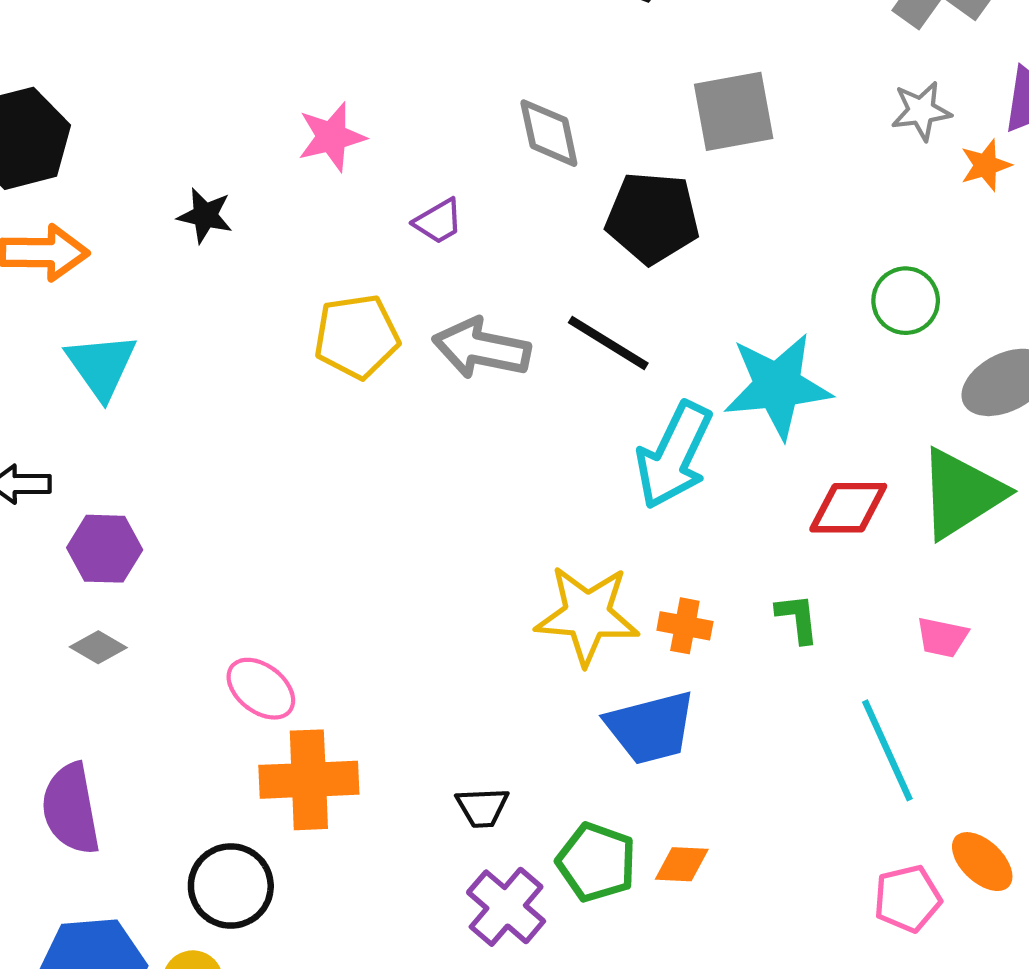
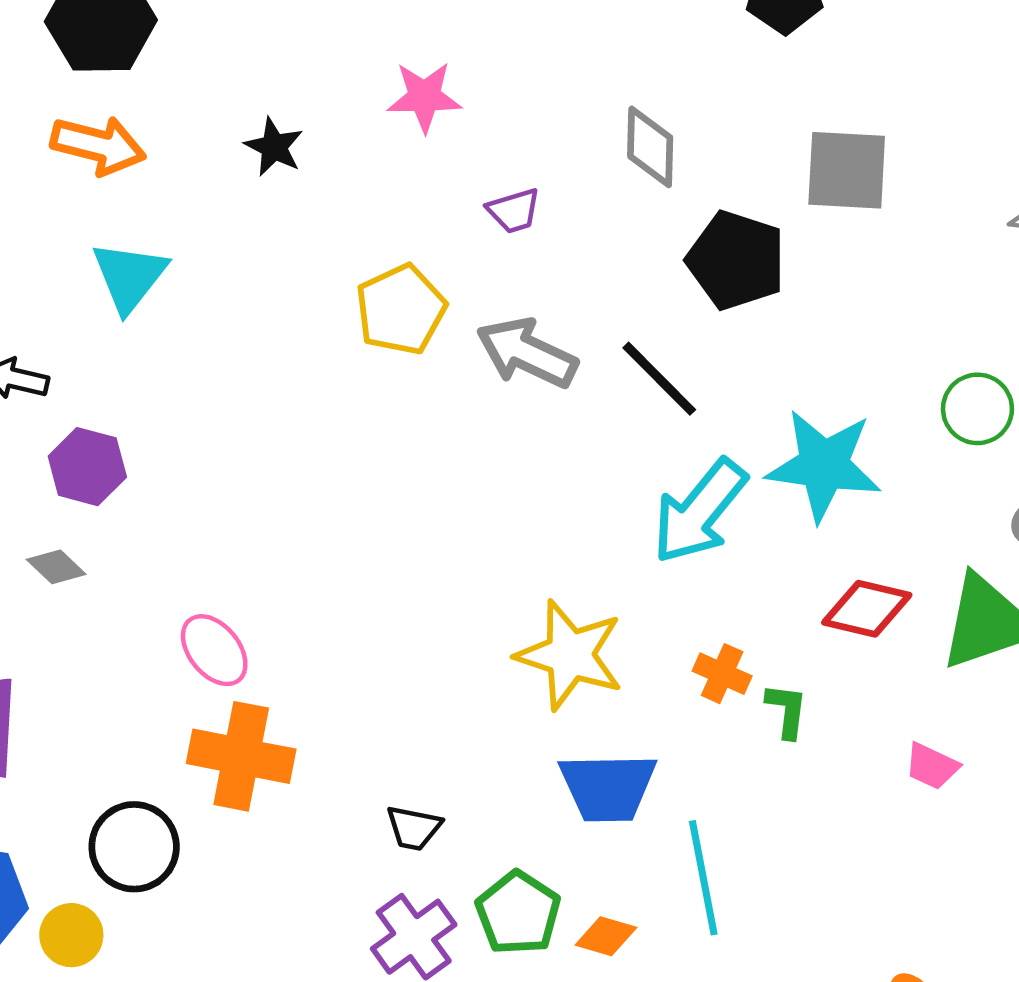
yellow pentagon: (357, 336) -> (401, 310), turned -30
orange cross: (685, 626) -> (722, 674), moved
cyan line: (887, 750) -> (703, 878), moved

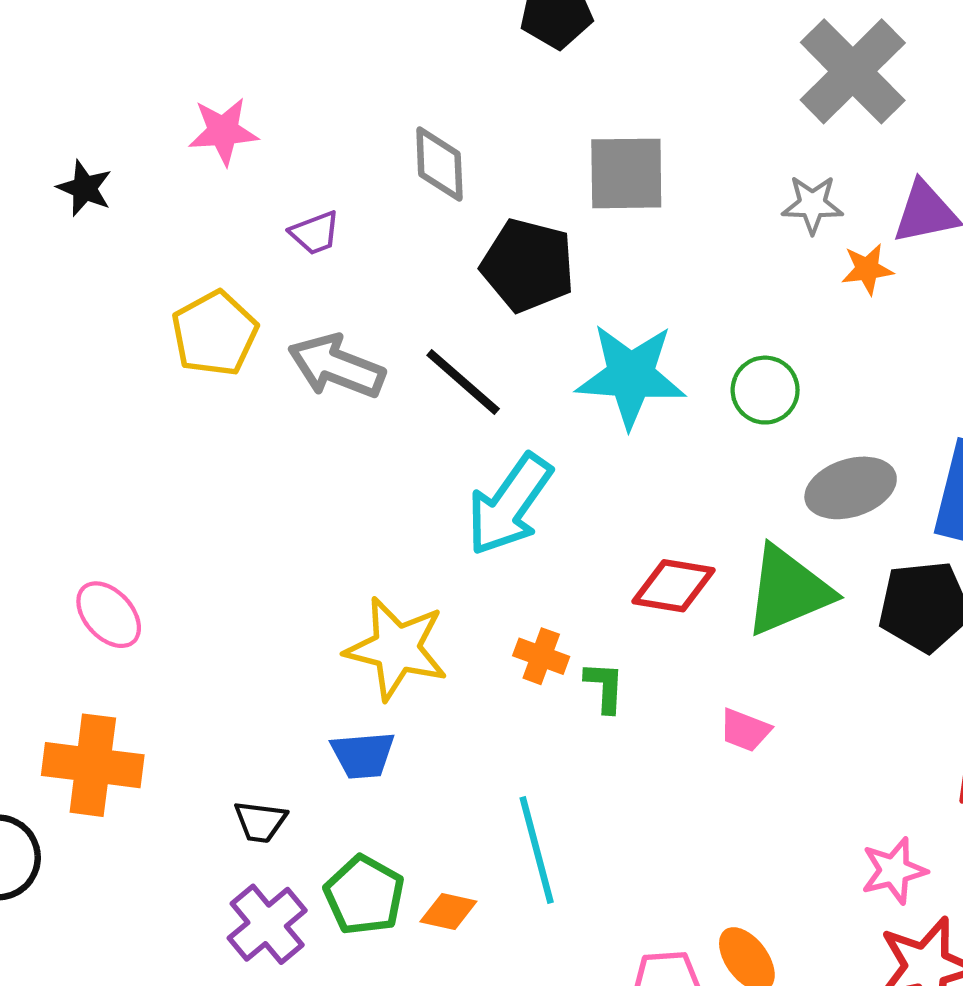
cyan star: (824, 465) -> (631, 376), moved
pink ellipse: (214, 650) -> (109, 615), moved
blue trapezoid: (608, 787) -> (363, 755), moved, size x0.7

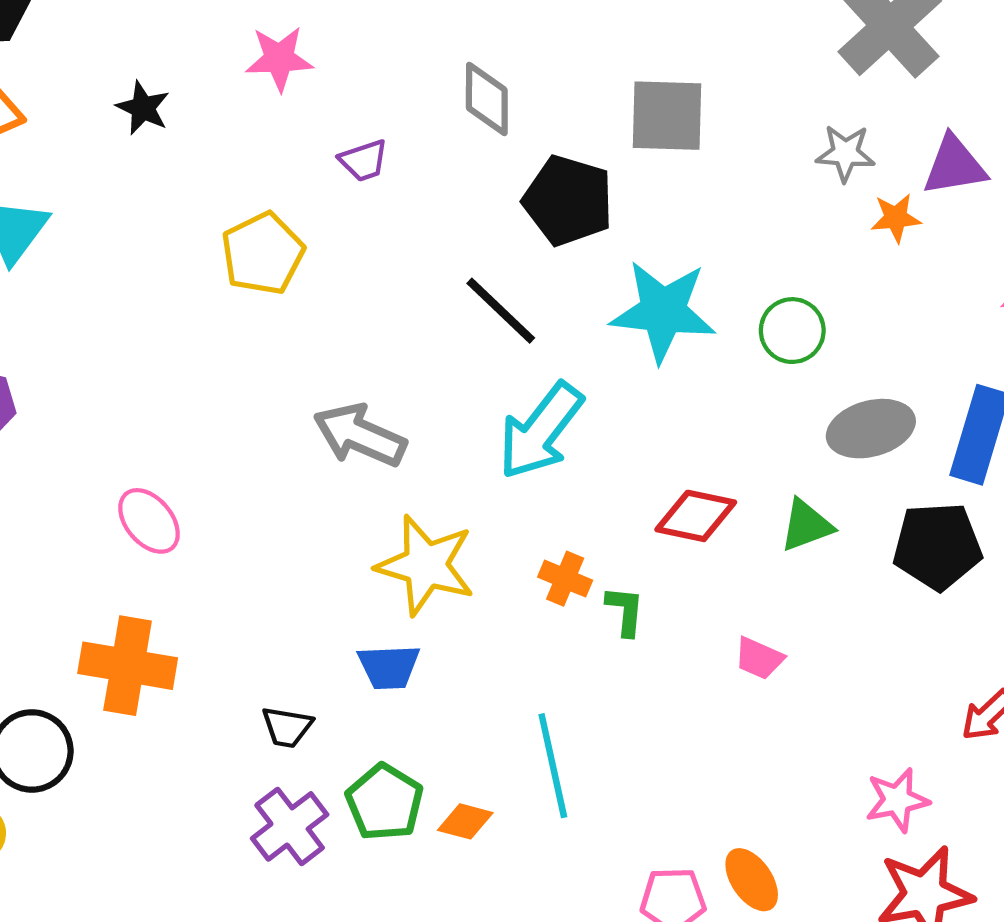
gray arrow: (336, 366) -> (360, 435), moved
green triangle: (788, 591) -> (806, 525), size x0.6

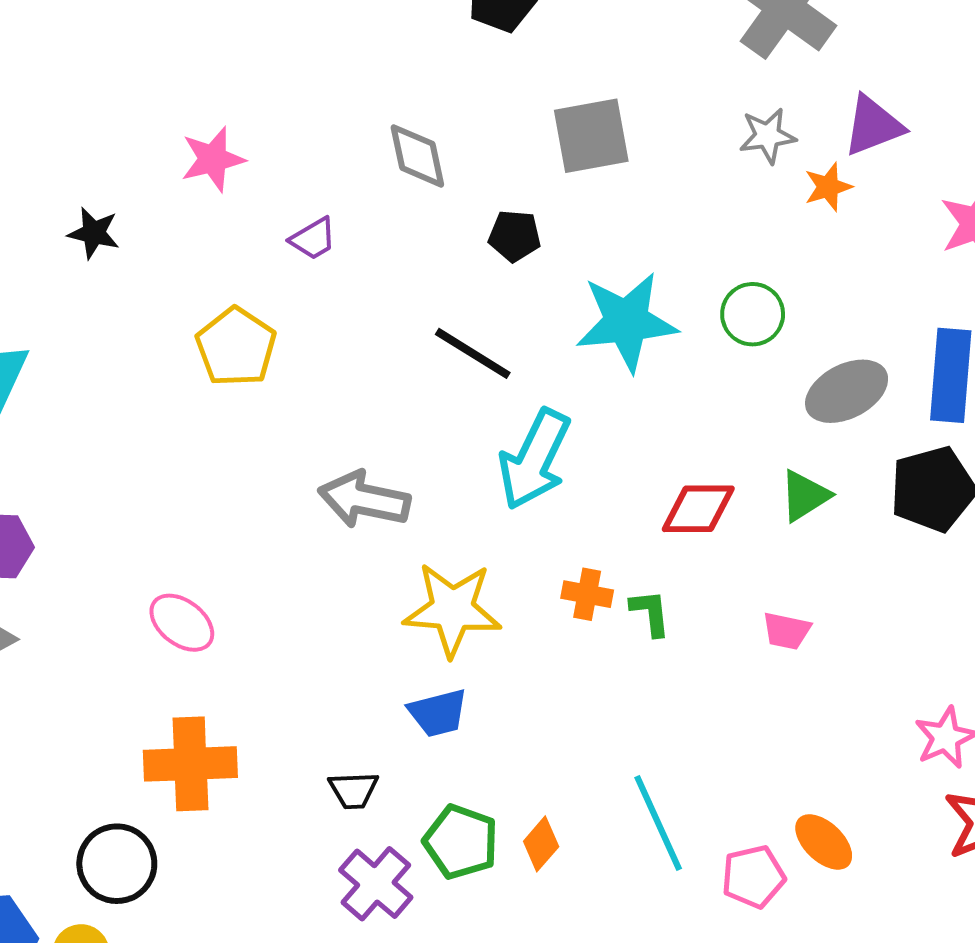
black pentagon: (568, 201) -> (515, 236), size x0.6
cyan line: (553, 766) -> (658, 823), moved
orange diamond: (465, 821) -> (541, 844), turned -52

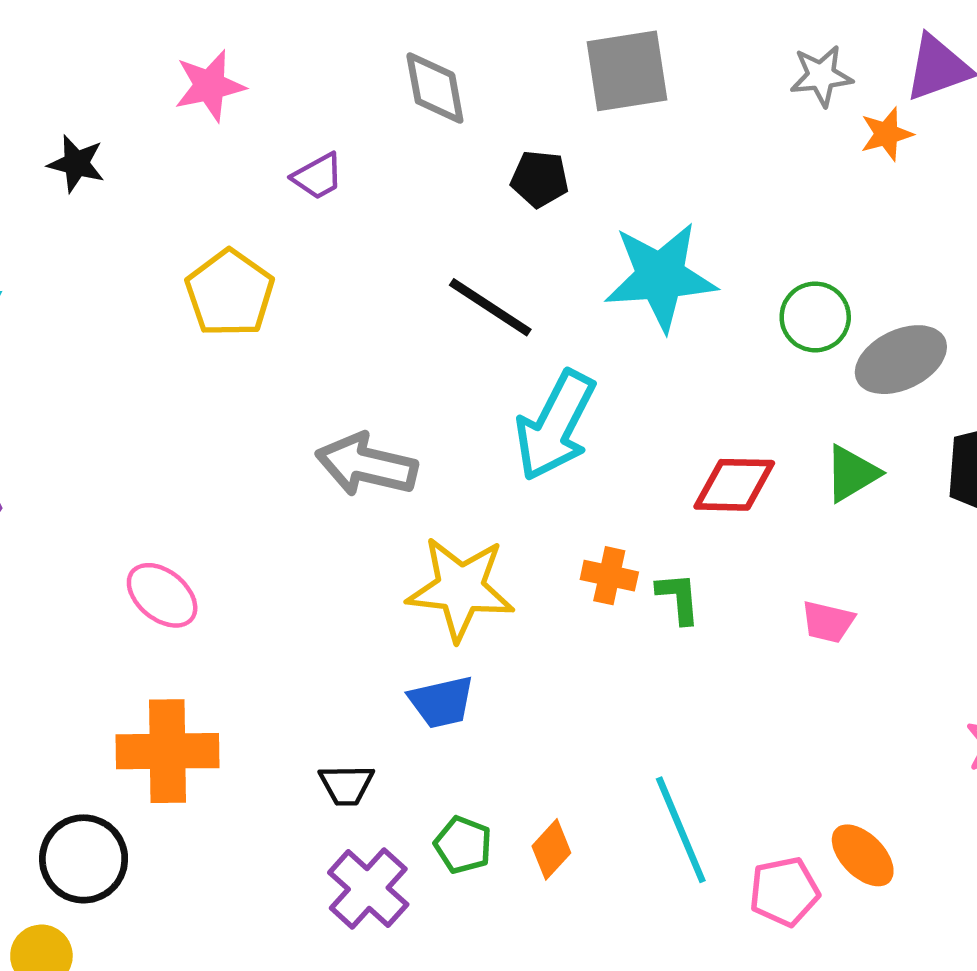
green circle: (753, 314) -> (815, 317), moved
green pentagon: (461, 842) -> (463, 845), size x0.7

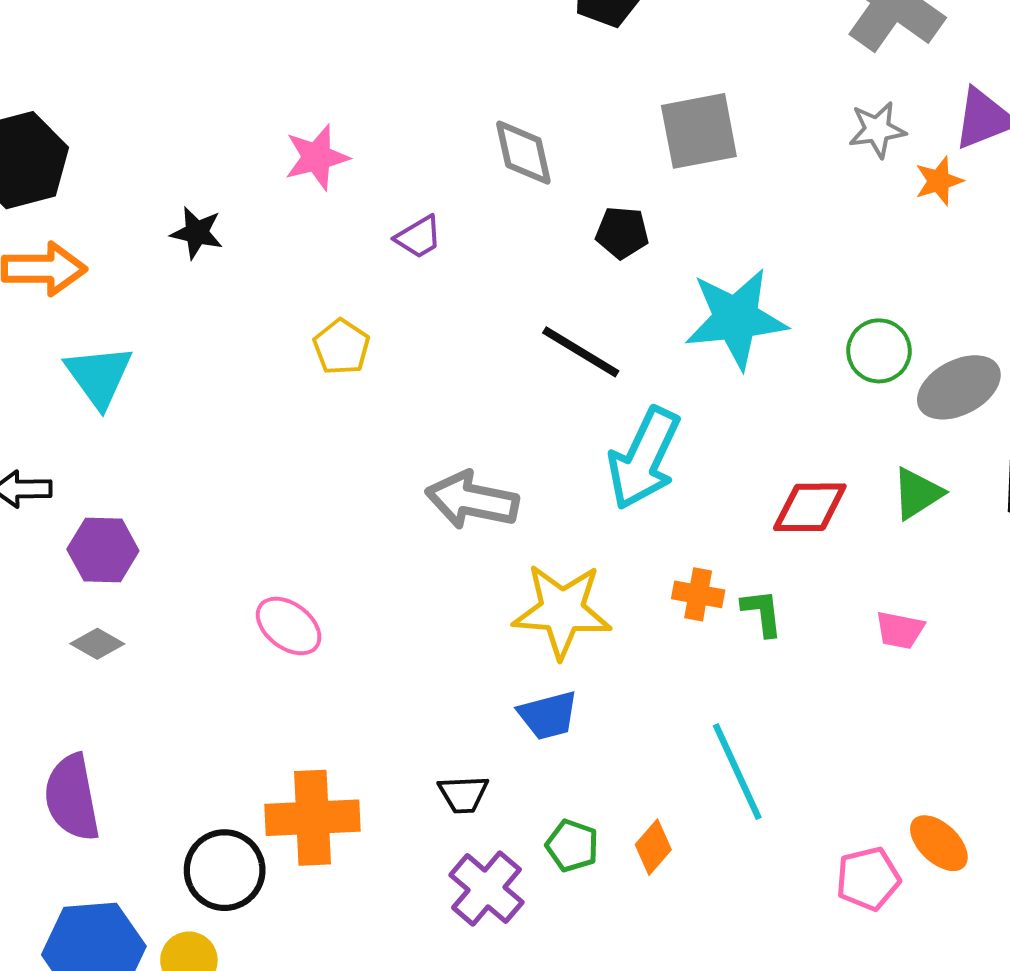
yellow pentagon: (230, 293) -> (341, 347), size x0.7
orange cross: (167, 751) -> (313, 818), moved
cyan line: (681, 830) -> (737, 772), moved

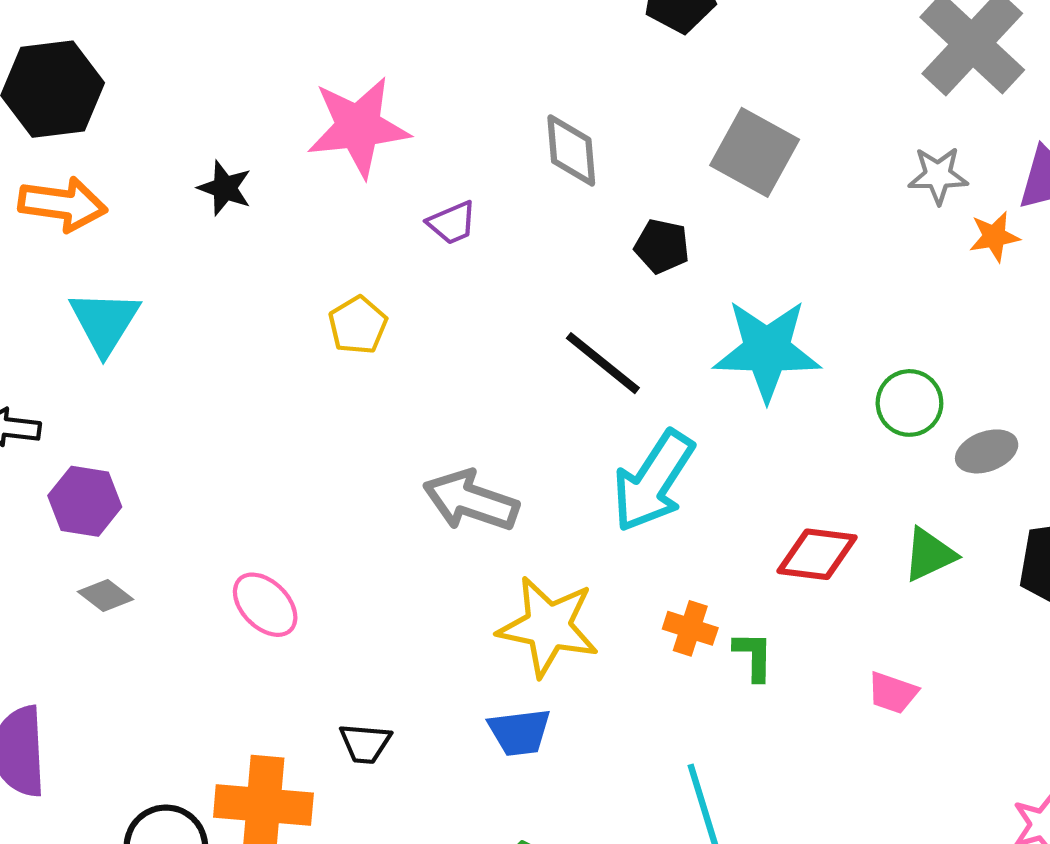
gray square: (699, 131) -> (755, 152), turned 32
pink star: (317, 157) -> (358, 127), size x1.5
gray ellipse: (959, 387) -> (987, 451), size x0.7
gray diamond: (97, 644) -> (105, 596), moved
black trapezoid: (463, 794) -> (365, 743), moved

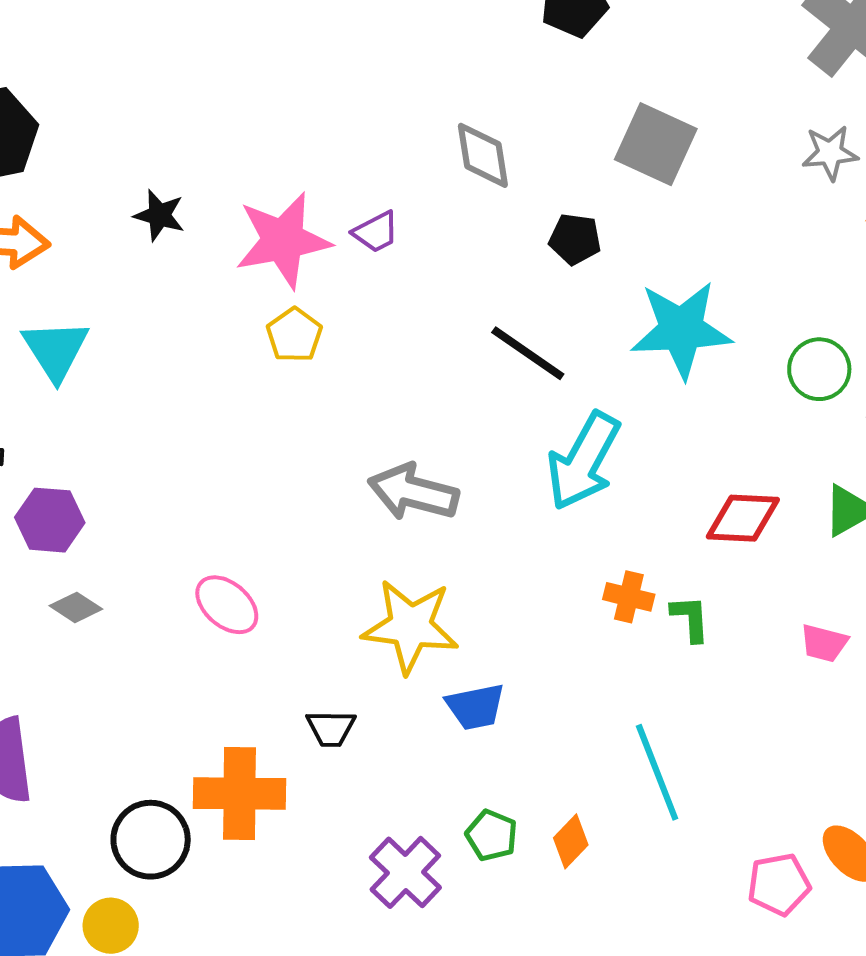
pink star: (358, 127) -> (283, 240), moved
yellow star: (548, 626) -> (410, 626), moved

